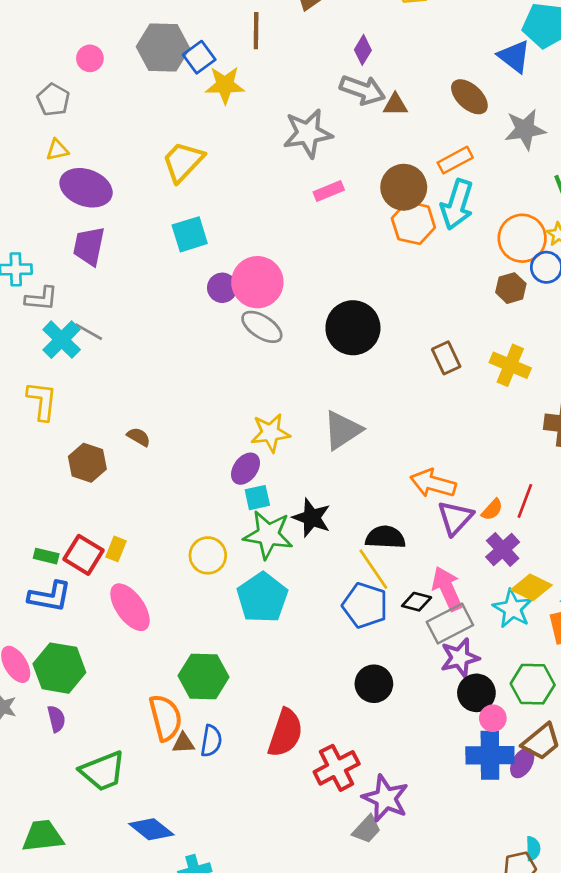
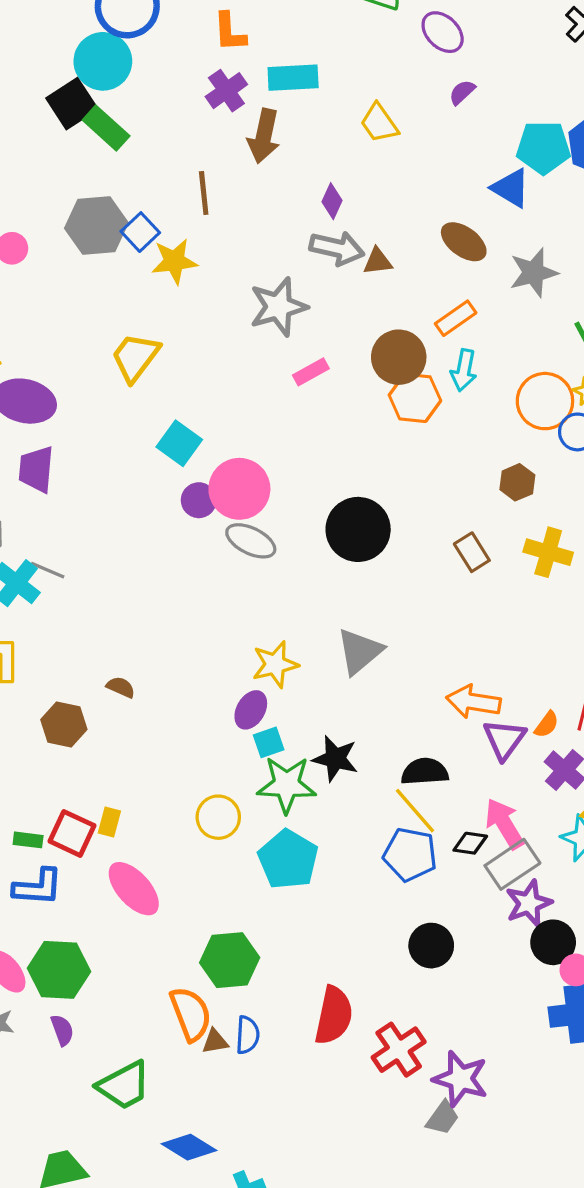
cyan arrow: (457, 204) -> (464, 370), size x0.7
cyan square: (190, 234) -> (179, 443), moved, turned -30
brown hexagon: (511, 288) -> (517, 482), moved

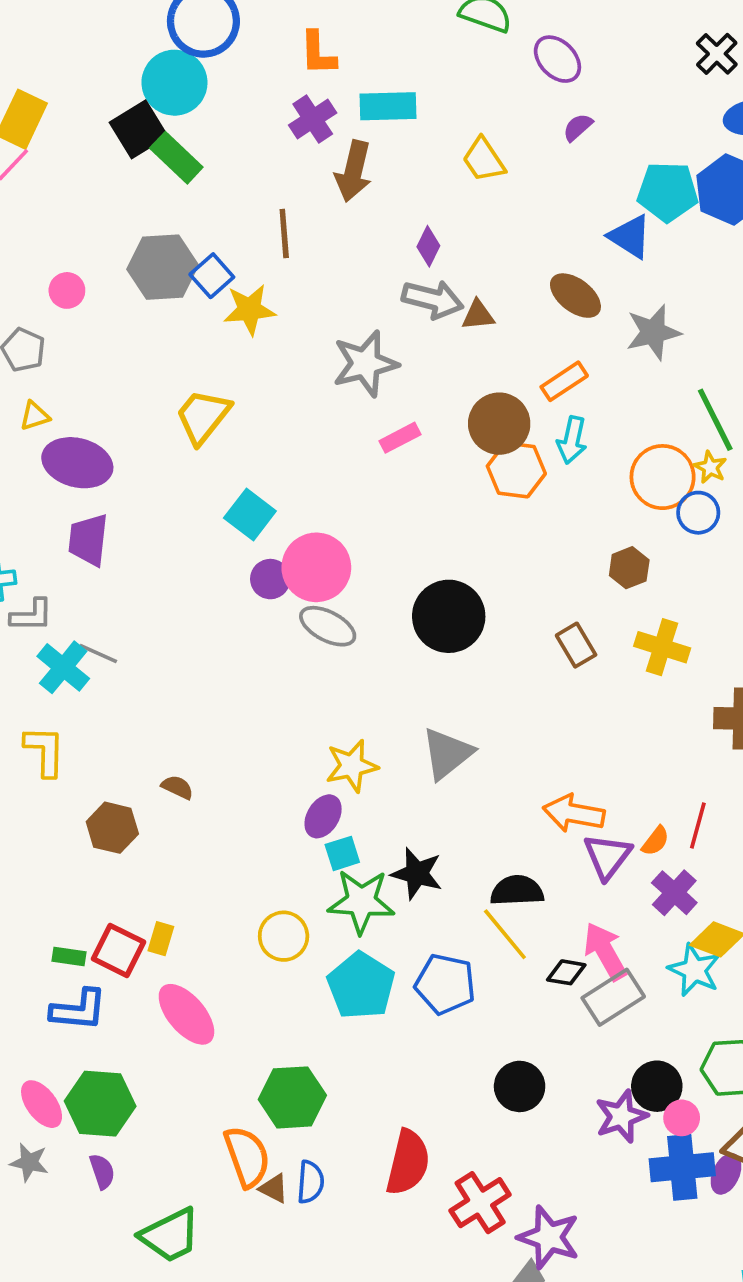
blue pentagon: (410, 855) -> (445, 984), moved
purple star: (529, 903) -> (621, 1116), moved
brown triangle: (215, 1041) -> (274, 1188), turned 36

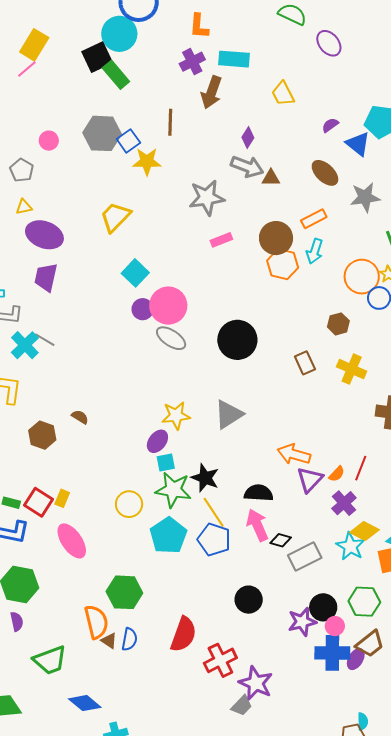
purple semicircle: (578, 127) -> (330, 125), moved
yellow line: (505, 934) -> (214, 512), moved
pink arrow: (605, 951) -> (257, 525), moved

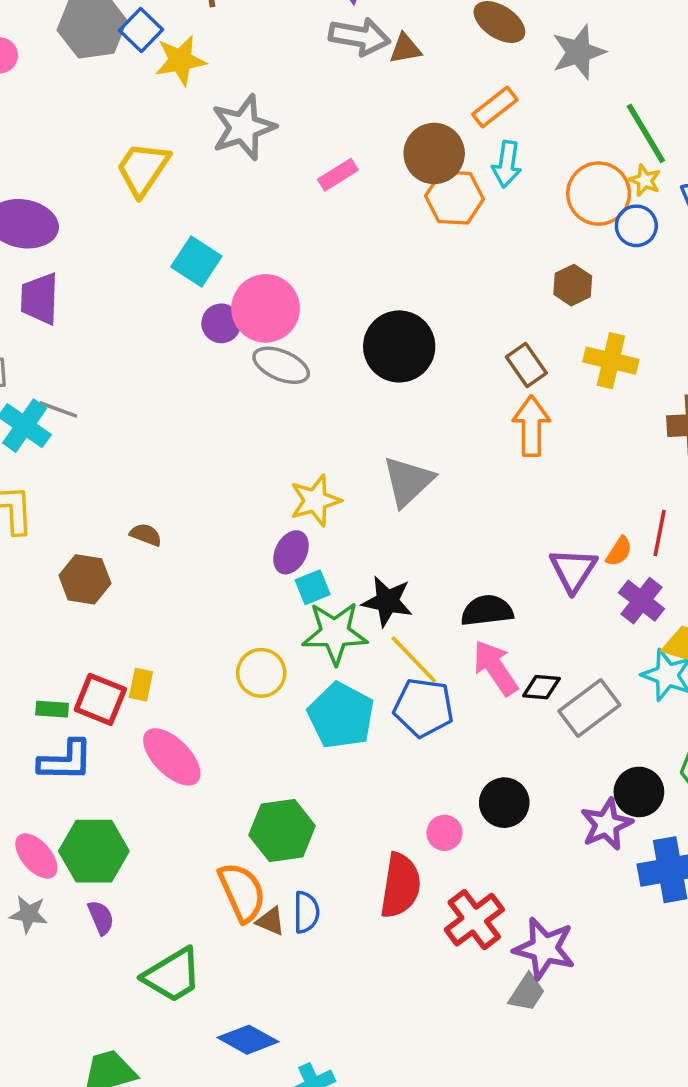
gray star: (207, 198) -> (243, 127), moved
orange arrow: (294, 454) -> (531, 426), moved, turned 84
pink circle: (335, 626) -> (445, 833), moved

